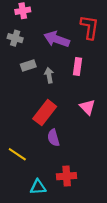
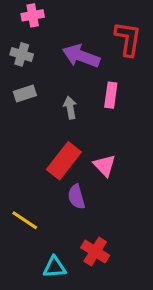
gray rectangle: (28, 65) -> (25, 94), moved
pink triangle: (87, 107) -> (105, 165), moved
red cross: (67, 176) -> (95, 251), turned 36

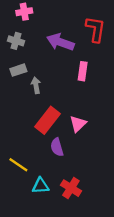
gray arrow: (70, 108) -> (36, 85), moved
pink triangle: (105, 165) -> (78, 124), turned 30
cyan triangle: (54, 267) -> (41, 186), moved

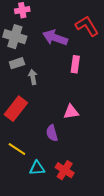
red L-shape: (95, 29) -> (87, 26), turned -40
gray cross: (16, 41) -> (15, 37), size x1.5
red rectangle: (48, 120) -> (16, 109), moved
pink triangle: (78, 124) -> (71, 112), turned 35

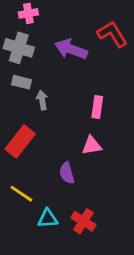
gray rectangle: (17, 63) -> (21, 82), turned 32
pink rectangle: (75, 64) -> (97, 107), moved

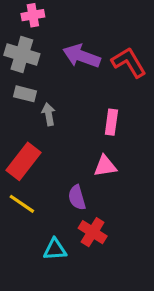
red L-shape: (112, 34) -> (129, 62), moved
yellow line: (21, 194) -> (22, 204), moved
red cross: (83, 221) -> (93, 232), moved

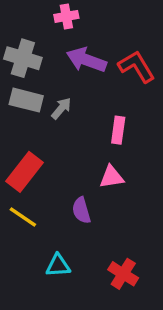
pink cross: (33, 15) -> (66, 16), moved
gray rectangle: (25, 94) -> (26, 100), size x1.4
gray arrow: (49, 114) -> (61, 108), moved, turned 50
red cross: (93, 232) -> (123, 274), moved

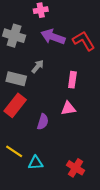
gray rectangle: (26, 100) -> (16, 79), moved
purple semicircle: (81, 210) -> (43, 122), moved, turned -147
yellow line: (23, 217) -> (14, 151), moved

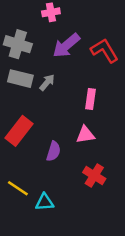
purple arrow: (53, 37) -> (66, 45), turned -60
gray rectangle: (16, 79) -> (20, 79), moved
red cross: (76, 168) -> (94, 175), moved

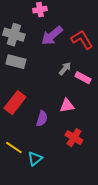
gray arrow: (47, 82) -> (65, 69), moved
pink rectangle: (90, 99) -> (83, 78), moved, turned -70
cyan triangle: (45, 202) -> (35, 159), turned -35

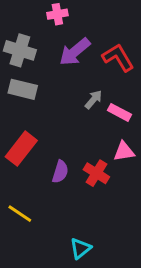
pink triangle: (67, 106) -> (124, 151), moved
red cross: (74, 138) -> (96, 173), moved
cyan triangle: (35, 159) -> (81, 248), moved

